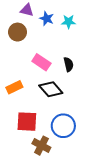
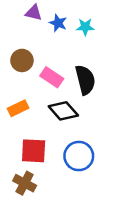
brown circle: (18, 32) -> (22, 60), moved
black semicircle: (69, 64) -> (85, 80), size x1.6
brown cross: (41, 146) -> (25, 183), moved

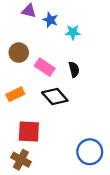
cyan star: (85, 27) -> (73, 32), moved
black semicircle: (85, 80) -> (74, 69), size x0.6
blue circle: (79, 156) -> (90, 152), moved

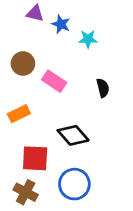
black semicircle: (74, 69) -> (103, 88), moved
black diamond: (55, 97) -> (73, 135), moved
blue circle: (90, 152) -> (74, 184), moved

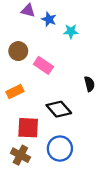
black semicircle: (103, 88) -> (89, 84), moved

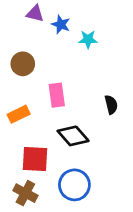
pink rectangle: (43, 65) -> (57, 95), moved, turned 48

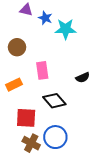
cyan star: (88, 39) -> (65, 29), size x1.5
black semicircle: (111, 105) -> (83, 77), turned 80
brown cross: (25, 193) -> (31, 143), moved

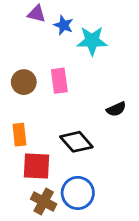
brown circle: (17, 47) -> (24, 82), moved
pink rectangle: (42, 70) -> (59, 81), moved
orange rectangle: (14, 85) -> (19, 135), moved, turned -70

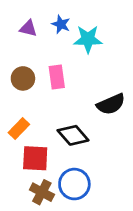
purple triangle: (37, 14) -> (28, 28), moved
black semicircle: (116, 109) -> (111, 104), size x1.5
orange rectangle: (19, 135) -> (19, 129), turned 50

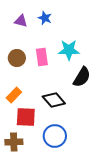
cyan star: (88, 39) -> (69, 50), moved
black semicircle: (111, 104) -> (82, 77), turned -35
brown cross: (42, 192) -> (14, 142), moved, turned -30

